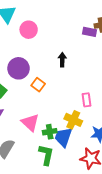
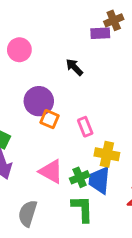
black arrow: (62, 60) -> (74, 67), moved, turned -32
purple circle: (18, 68) -> (39, 101), moved
pink rectangle: (87, 100) -> (85, 127), moved

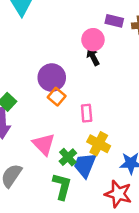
purple rectangle: (100, 33) -> (114, 21), moved
pink circle: (19, 50) -> (93, 40), moved
green cross: (80, 177) -> (68, 157), turned -36

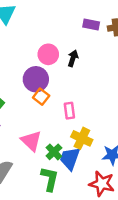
pink circle: (93, 40) -> (48, 54), moved
black arrow: (93, 57) -> (73, 58), turned 49

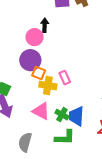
black arrow: (73, 58) -> (45, 25), moved
yellow cross: (82, 138) -> (48, 86), moved
green L-shape: (50, 179) -> (65, 137), turned 95

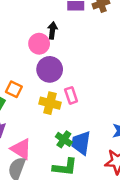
purple circle: (30, 60) -> (50, 69), moved
orange square: (39, 73) -> (14, 89), moved
pink triangle: (41, 111) -> (21, 149), moved

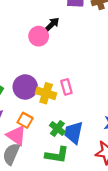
black arrow: (52, 31) -> (52, 24), turned 35
purple circle: (50, 69) -> (25, 87), moved
orange square: (14, 89) -> (25, 120), moved

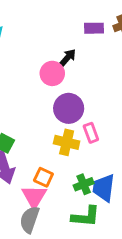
purple circle: (25, 87) -> (69, 108), moved
green cross: (57, 128) -> (84, 184), turned 35
pink triangle: (16, 135) -> (34, 197), turned 30

